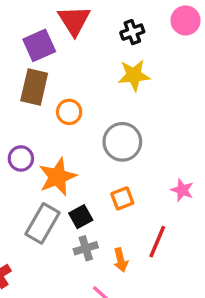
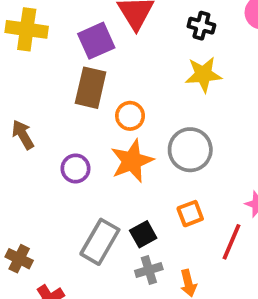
black cross: (132, 32) -> (201, 26), turned 35
orange star: (57, 177) -> (132, 161), moved
red line: (157, 242) -> (232, 242), moved

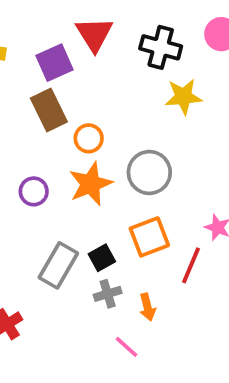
black cross: (201, 26) -> (161, 47), size x1.5
yellow star: (203, 74) -> (183, 97), moved
brown rectangle: (91, 88) -> (49, 110), turned -39
orange square: (190, 214) -> (149, 237), size x1.5

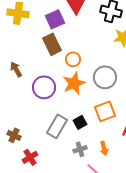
purple circle: (34, 191) -> (44, 87), size x1.5
gray cross: (108, 294) -> (80, 149), moved

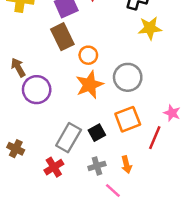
purple circle: (44, 87) -> (37, 90), moved
red cross: (30, 157) -> (54, 167), moved

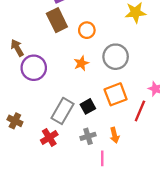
orange circle: (88, 55) -> (87, 30), moved
orange star: (90, 85) -> (81, 63), size x0.6
pink line: (113, 191) -> (102, 158), turned 48

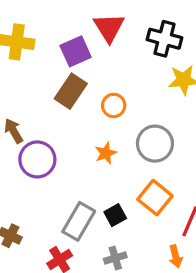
brown rectangle: (57, 20) -> (71, 91), turned 60
orange square: (116, 94) -> (155, 198), turned -30
orange arrow: (114, 135) -> (176, 256), moved

